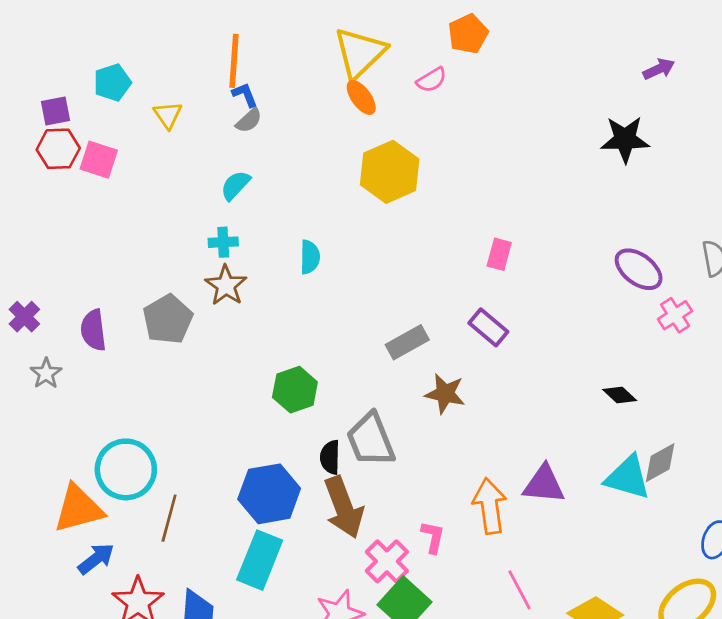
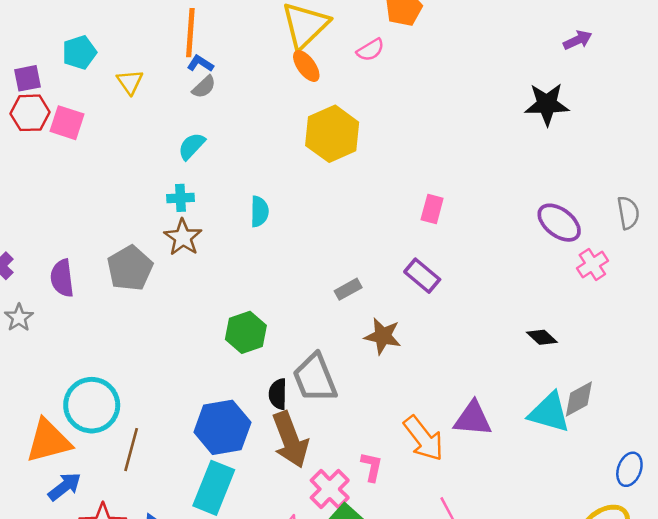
blue L-shape: (245, 95) -> (200, 63), turned -35
gray rectangle: (407, 342) -> (348, 289), size x0.7
orange arrow: (490, 506) -> (423, 438), turned 150

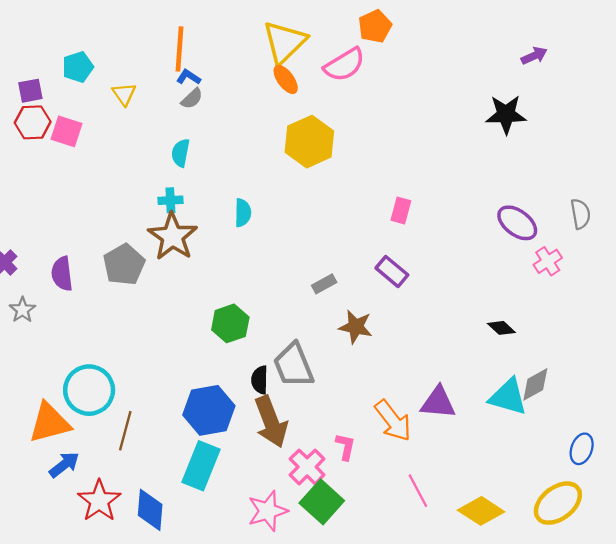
pink semicircle: (370, 50) -> (344, 65), size x1.6
cyan semicircle: (192, 146) -> (181, 153), turned -32
brown star: (183, 237) -> (173, 236), size x1.4

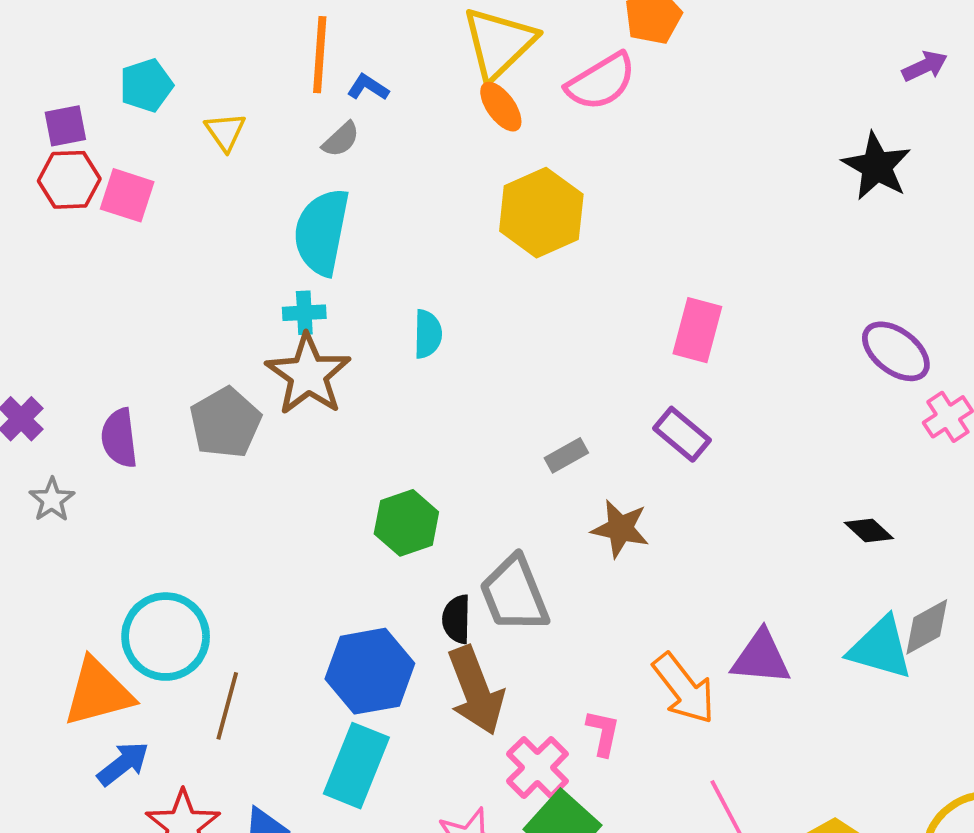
blue L-shape: (188, 77) -> (368, 87), moved
black star: (506, 114) -> (877, 166), turned 30
cyan semicircle: (181, 153) -> (322, 232), size x1.8
pink rectangle: (401, 210) -> (697, 330), size x1.4

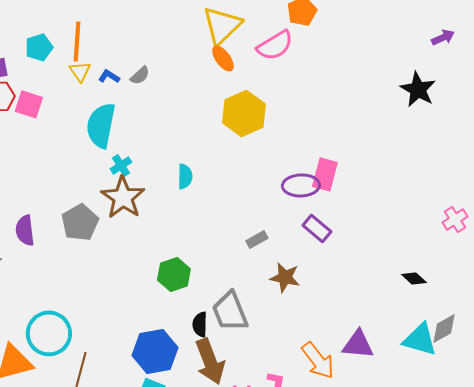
orange line: (320, 55) -> (77, 41), moved
blue L-shape: (368, 87) -> (109, 76), moved
cyan semicircle: (322, 232) -> (101, 125), moved
cyan cross: (304, 313) -> (121, 165), turned -30
purple ellipse: (896, 351) -> (301, 185), moved, turned -39

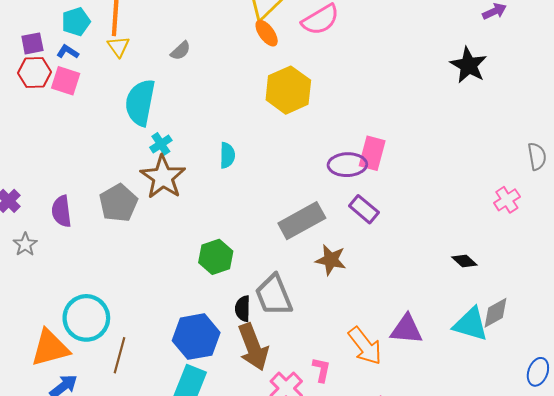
blue L-shape: (109, 76) -> (68, 52), moved
gray rectangle: (257, 239) -> (302, 221), size x2.0

